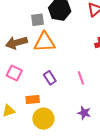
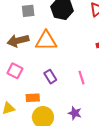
gray square: (37, 20) -> (28, 11), moved
purple star: (84, 113) -> (75, 113), moved

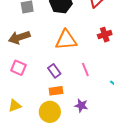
orange triangle: (46, 41) -> (66, 40), moved
orange rectangle: (33, 98) -> (56, 91), moved

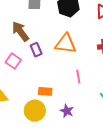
brown arrow: (19, 37) -> (20, 31), turned 60
purple rectangle: (54, 71) -> (36, 50), moved

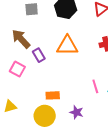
pink line: (78, 77) -> (95, 86), moved

